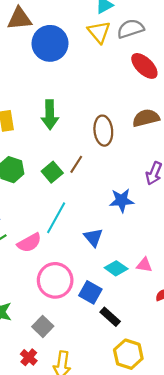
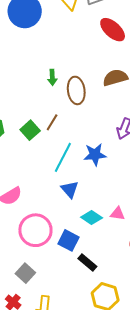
green arrow: (50, 115) -> (52, 77), moved, size x0.6
cyan line: (56, 218) -> (63, 157), moved

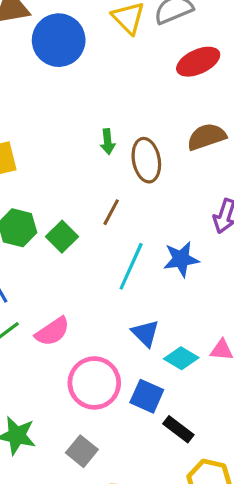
red ellipse: (113, 30) -> (198, 62), turned -64
green square: (30, 130) -> (62, 237), moved
blue triangle: (70, 189) -> (145, 333), moved

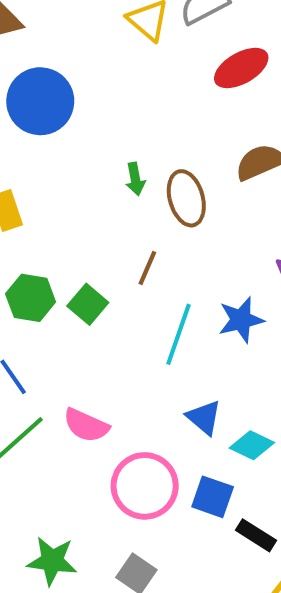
blue circle: (59, 40) -> (40, 101), moved
pink semicircle: (52, 332) -> (86, 425), turned 63

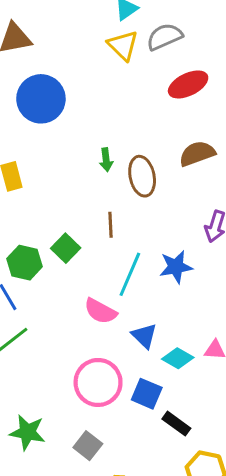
brown line: (147, 268) -> (111, 225), turned -30
green hexagon: (31, 298) -> (25, 263), moved
pink semicircle: (86, 425) -> (100, 311), moved

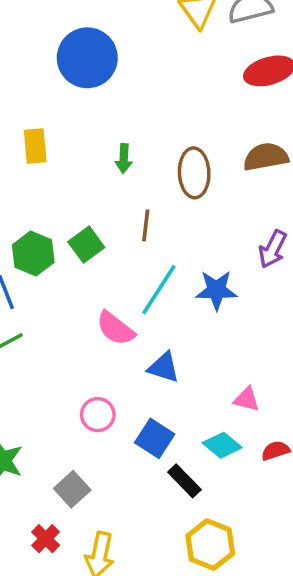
green arrow: (106, 160) -> (124, 159), moved
blue triangle: (144, 336) -> (164, 367), turned -36
cyan diamond: (178, 358) -> (222, 445), moved
pink circle: (98, 382) -> (98, 415), size x0.6

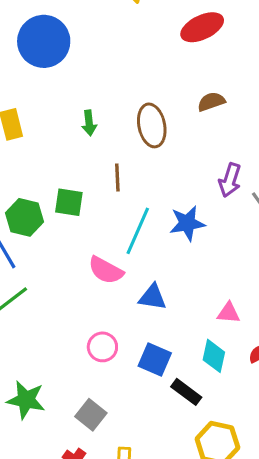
brown semicircle: (266, 157) -> (211, 102), size x0.7
green square: (86, 245) -> (69, 202), turned -36
cyan diamond: (222, 445) -> (214, 356), turned 72

